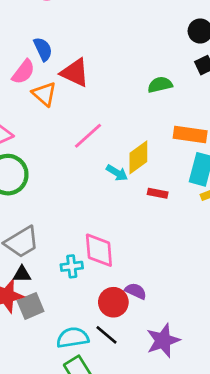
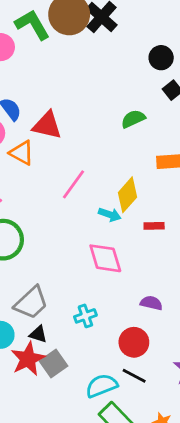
pink diamond: (99, 250) -> (105, 258), moved
black triangle: (22, 274) -> (38, 334), turned 30
purple semicircle: (136, 291) -> (151, 303), moved

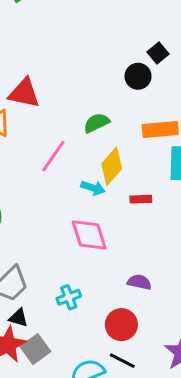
black circle: (161, 58) -> (138, 76), moved
green semicircle: (133, 119) -> (96, 123), moved

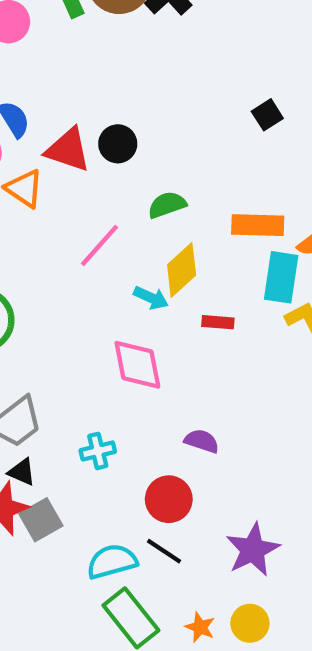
black circle: (138, 76) -> (118, 144), moved

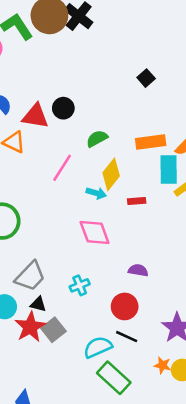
orange star: (200, 627) -> (162, 365), moved

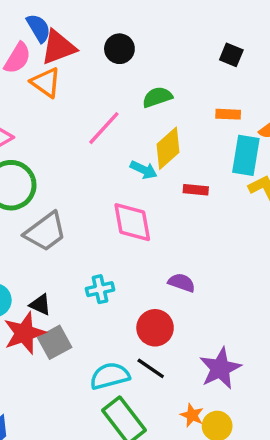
black square: (146, 78) -> (231, 55), moved, turned -36
red triangle: (35, 116) -> (58, 47), moved, turned -40
orange rectangle: (151, 142) -> (228, 114), size x0.6
gray trapezoid: (30, 276) -> (45, 232), moved

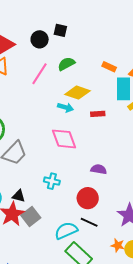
black square: (231, 55) -> (60, 30), moved
orange rectangle: (228, 114) -> (109, 67), turned 32
pink line: (104, 128) -> (39, 74), moved
yellow diamond: (168, 148) -> (78, 93), turned 70
cyan cross: (100, 289) -> (52, 181), turned 35

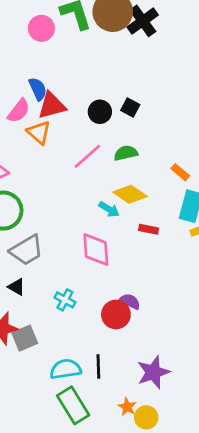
black triangle: (19, 196) -> (16, 287), moved
red circle: (88, 198) -> (116, 315), moved
black line: (89, 222) -> (98, 367), turned 48

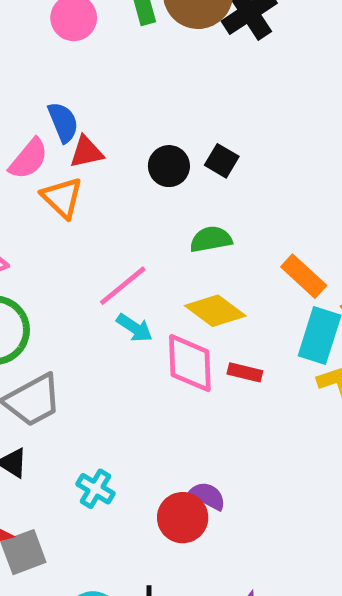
red triangle: (52, 106) -> (86, 152), size x0.7
pink line: (87, 156) -> (123, 286), moved
orange rectangle: (180, 172) -> (304, 276), size x1.4
cyan arrow: (109, 209) -> (135, 328), moved
pink diamond: (96, 250) -> (190, 363), moved

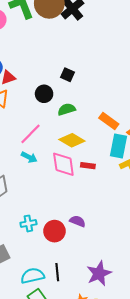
black circle: (169, 166) -> (44, 94), moved
cyan arrow: (135, 328) -> (29, 157), moved
cyan cross: (95, 489) -> (28, 223), turned -35
red circle: (183, 518) -> (54, 231), moved

